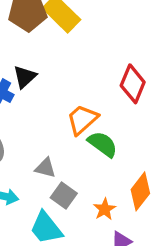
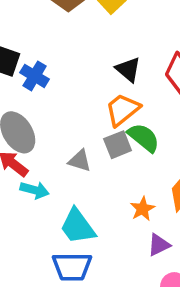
black triangle: (25, 77) -> (128, 69), moved, turned -40
gray square: (64, 196) -> (118, 145), moved, turned 30

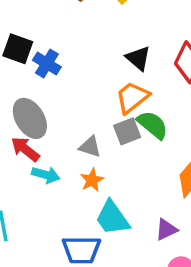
orange star: (142, 209) -> (92, 180), moved
cyan trapezoid: (78, 226) -> (112, 218), moved

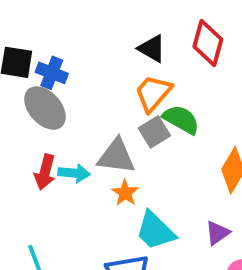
gray ellipse: (30, 118) -> (45, 108), moved
gray triangle: (90, 147) -> (116, 156), size x1.5
red arrow: (25, 149) -> (45, 172), turned -104
cyan arrow: (46, 175) -> (74, 173), moved

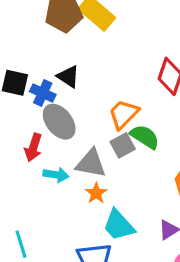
black triangle: (152, 49) -> (68, 77), moved
gray ellipse: (45, 108) -> (59, 122), moved
red arrow: (45, 172) -> (33, 147), moved

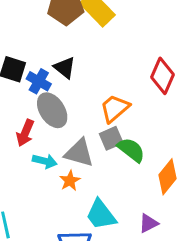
green semicircle: (145, 137) -> (131, 150), moved
orange star: (96, 193) -> (70, 181), moved

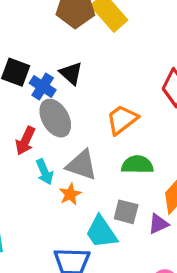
gray square: (111, 138) -> (126, 212), moved, turned 35
green semicircle: (131, 150) -> (137, 165), turned -40
cyan arrow: (45, 161) -> (45, 172), turned 50
purple triangle: (149, 223) -> (158, 224), moved

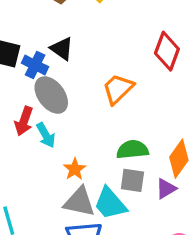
gray triangle: (82, 165) -> (79, 202), moved
green semicircle: (137, 165) -> (132, 150), moved
cyan arrow: (45, 172) -> (46, 135), moved

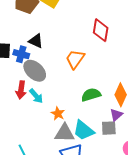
gray square: (132, 180) -> (109, 128), moved

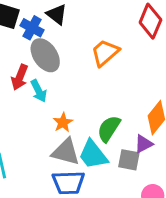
green semicircle: (91, 95) -> (109, 129), moved, turned -54

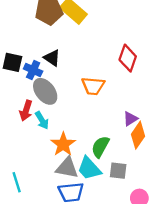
orange trapezoid: (105, 53) -> (93, 86), turned -130
orange star: (63, 122) -> (63, 144), size x1.5
purple triangle: (144, 144) -> (130, 119), moved

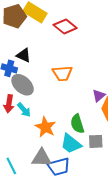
red diamond: (128, 58) -> (65, 27), moved, turned -60
green semicircle: (100, 147) -> (77, 124), turned -36
gray triangle: (67, 168) -> (42, 158), moved

